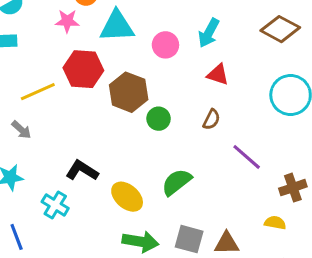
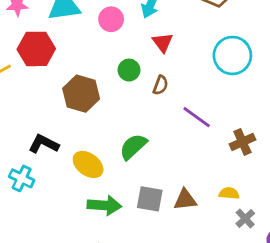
red triangle: (218, 75) -> (163, 42), turned 40
brown hexagon: (129, 92) -> (81, 94), moved
green circle: (159, 119) -> (129, 70), moved
yellow semicircle: (275, 223) -> (229, 193), moved

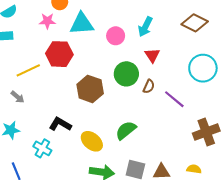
green circle: (129, 70) -> (126, 74), size x1.5
purple line: (197, 117) -> (174, 99), moved
brown cross: (242, 142) -> (206, 132), size x1.4

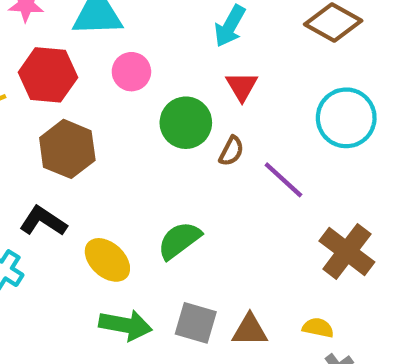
pink circle: (116, 36) -> (131, 72), moved
brown hexagon: (90, 89) -> (67, 149), moved
brown cross: (206, 132) -> (347, 252), turned -35

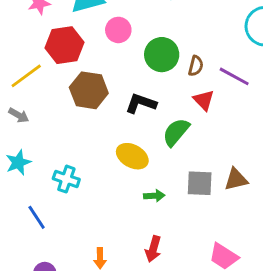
red triangle: (242, 86) -> (204, 100), moved
black L-shape: (43, 221) -> (141, 103), moved
green arrow: (125, 325) -> (154, 196), size x0.6

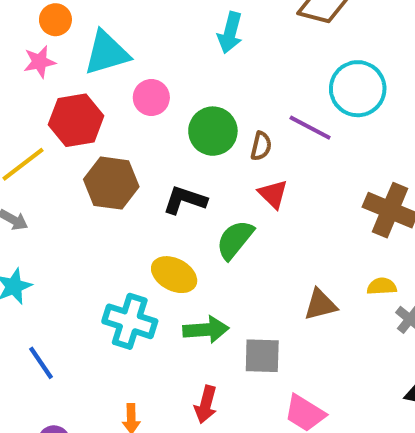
purple line: (234, 76) -> (310, 128), moved
cyan cross: (66, 179) -> (130, 321), moved, size x1.4
gray square: (200, 183) -> (262, 356), moved
green arrow: (154, 196) -> (206, 330), size x1.5

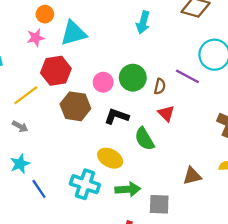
pink circle: (151, 98) -> (103, 82), moved
green semicircle: (235, 240) -> (144, 139), turned -70
blue line: (41, 363) -> (39, 189), moved

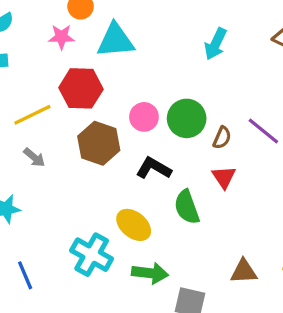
gray arrow: (20, 126) -> (34, 157), moved
blue line: (39, 189) -> (25, 275), moved

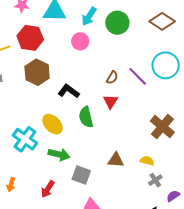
cyan arrow: (215, 44) -> (89, 16), moved
pink circle: (144, 117) -> (80, 41), moved
green circle: (187, 118) -> (117, 23), moved

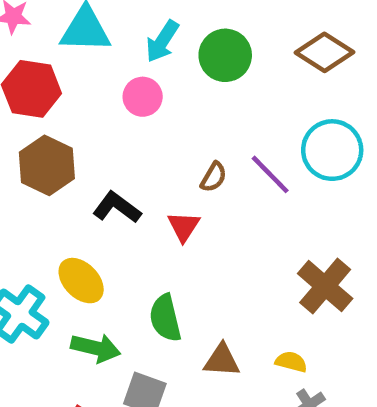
red triangle: (111, 102) -> (184, 226), moved
green semicircle: (86, 117) -> (165, 318), moved

